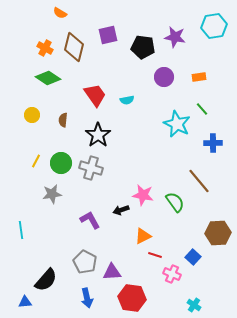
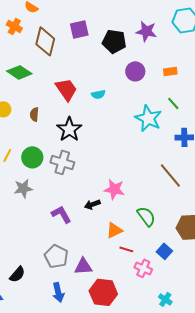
orange cross: (45, 48) -> (14, 26), moved
green semicircle: (175, 202) -> (146, 216), moved
black semicircle: (46, 280) -> (17, 274), size x0.7

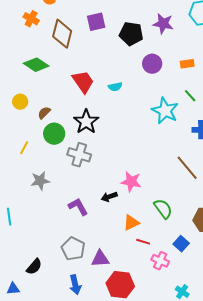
brown semicircle: (34, 114) -> (44, 113), moved, turned 40
green circle: (32, 157) -> (54, 134), moved

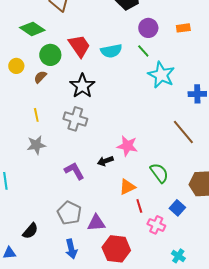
cyan semicircle: (115, 87) -> (111, 51), size x1.5
green line: (190, 96) -> (143, 51), moved
green circle: (54, 134) -> (50, 55), moved
yellow line: (24, 148) -> (36, 115), moved, turned -40
red line: (143, 242) -> (139, 206), turned 56

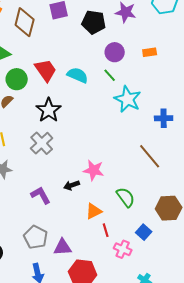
cyan semicircle: (111, 51) -> (78, 75), turned -145
gray cross: (75, 119) -> (42, 143), turned 30

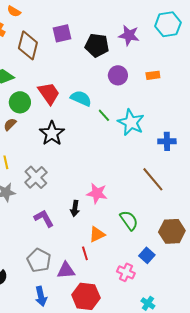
green line: (110, 75) -> (104, 115), moved
gray cross: (42, 143) -> (36, 177), moved
black arrow: (72, 185) -> (75, 208), turned -63
red line: (106, 230) -> (85, 253), moved

